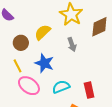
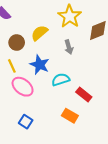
cyan semicircle: (61, 87) -> (61, 80), moved
red rectangle: (89, 90) -> (84, 95), turned -42

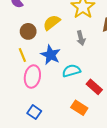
pink ellipse: (23, 87) -> (32, 77), turned 60

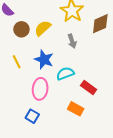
brown circle: (28, 31) -> (21, 29), moved
pink ellipse: (32, 77) -> (40, 89), moved

